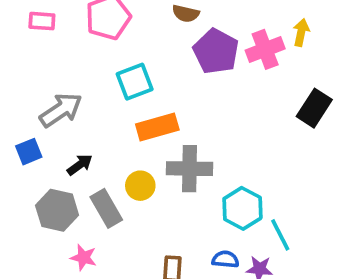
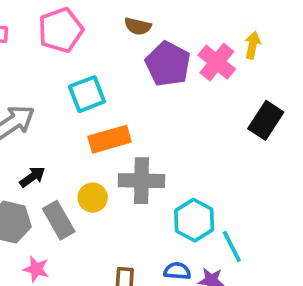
pink cross: (265, 49) -> (217, 62), turned -30

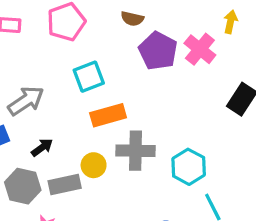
yellow arrow: (253, 45) -> (230, 22), moved
gray rectangle: (59, 220) -> (65, 185), turned -72
cyan hexagon: (194, 220) -> (189, 167), moved

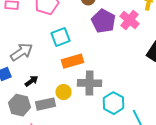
cyan hexagon: (189, 167) -> (114, 103), moved

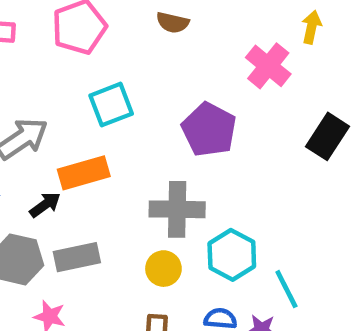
purple pentagon: (104, 21) -> (209, 130), moved
orange rectangle: (73, 61) -> (84, 173), moved
yellow circle: (64, 92) -> (163, 269), moved

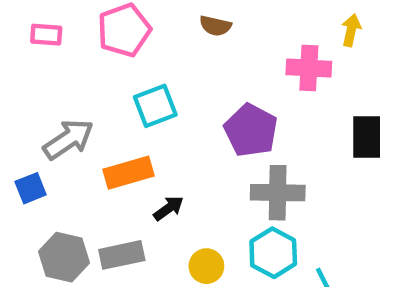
pink cross: (268, 66) -> (309, 68), turned -36
black rectangle: (327, 136) -> (367, 137), turned -33
black arrow: (45, 205) -> (169, 208), moved
gray cross: (177, 209) -> (278, 193), moved

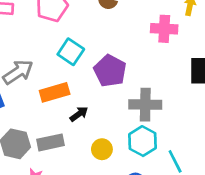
cyan square: (155, 106) -> (71, 52), turned -35
purple pentagon: (251, 130) -> (110, 71), moved

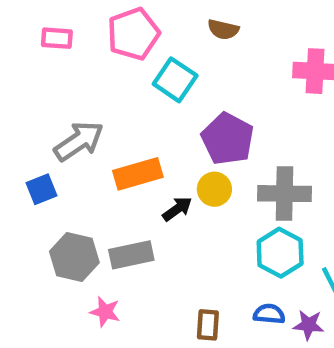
cyan square: (71, 52) -> (175, 80), moved
yellow circle: (102, 149) -> (214, 189), moved

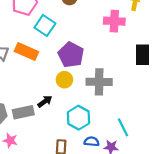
orange rectangle: (138, 174) -> (26, 52), moved, turned 40
black arrow: (177, 209) -> (45, 101), moved
cyan hexagon: (280, 253) -> (79, 118), moved

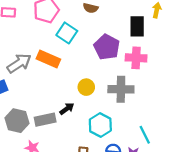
pink cross: (114, 21) -> (136, 58), moved
purple pentagon: (71, 55) -> (107, 47), moved
black rectangle: (143, 55) -> (137, 26), moved

